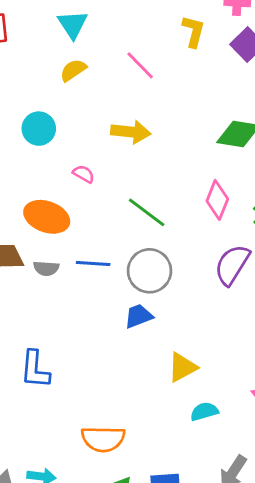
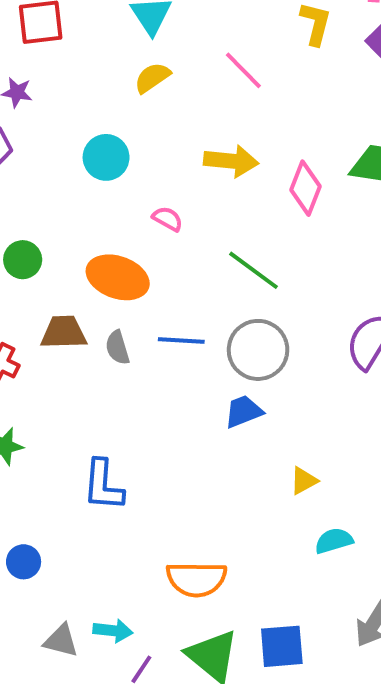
pink diamond: (217, 200) -> (305, 188), moved
gray semicircle: (46, 268) -> (117, 348), turned 70
yellow triangle: (182, 367) -> (304, 481), size x0.7

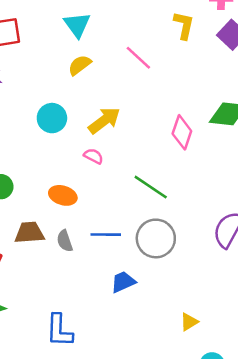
yellow arrow: (231, 161) -> (104, 120), moved, turned -40
orange ellipse: (118, 277) -> (63, 195), size x0.7
blue trapezoid: (243, 412) -> (123, 282), moved

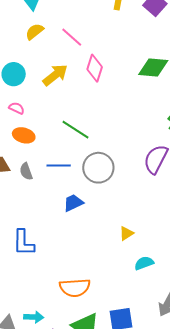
pink line: (138, 58) -> (72, 37), moved
pink diamond: (182, 132) -> (95, 68), moved
pink semicircle: (93, 156) -> (17, 108), moved
green line: (151, 187) -> (75, 130), moved

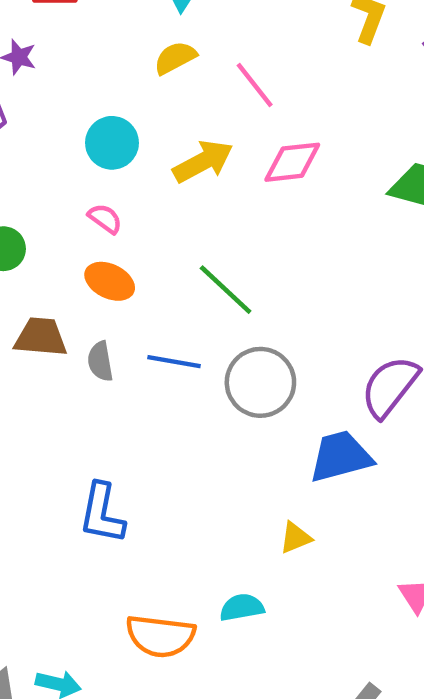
pink diamond: (95, 68) -> (292, 162), turned 56
blue trapezoid: (73, 203) -> (341, 457), moved, size x1.4
blue L-shape: (24, 243) -> (102, 513), moved
cyan semicircle: (144, 263) -> (242, 607), moved

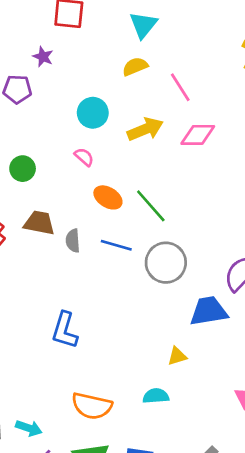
orange ellipse: (110, 281) -> (108, 197), moved
cyan semicircle: (242, 607) -> (156, 396), moved

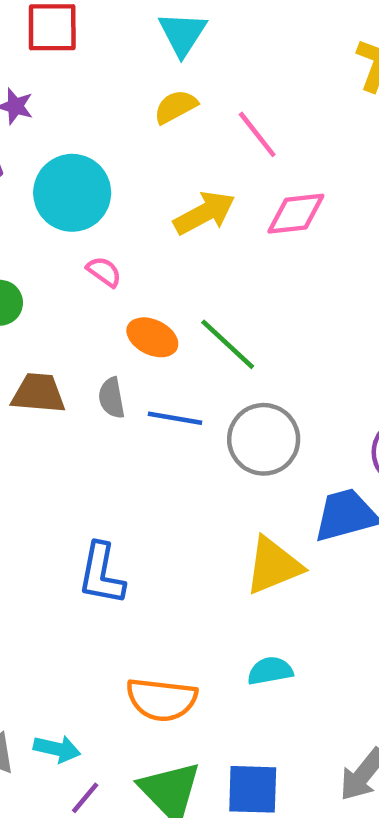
cyan circle: (93, 113) -> (72, 193), moved, size x1.4
gray semicircle: (73, 241) -> (112, 398), moved
yellow triangle: (177, 356) -> (273, 566), moved, size x1.8

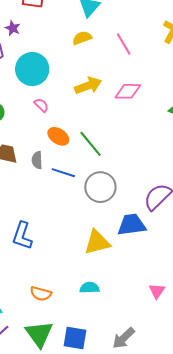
pink line: (257, 134) -> (124, 44), moved
orange semicircle: (162, 699) -> (41, 294), size x0.7

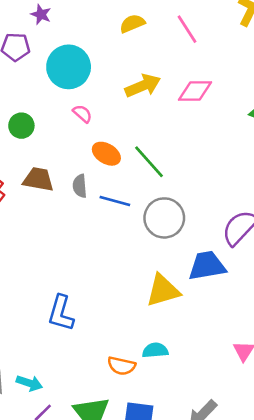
blue L-shape: (22, 236) -> (61, 313), moved
orange semicircle: (41, 294) -> (122, 366), moved

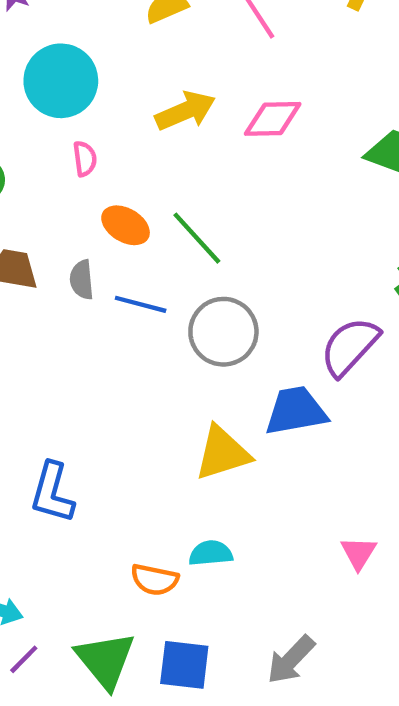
pink semicircle: (82, 114) -> (85, 159), turned 42

